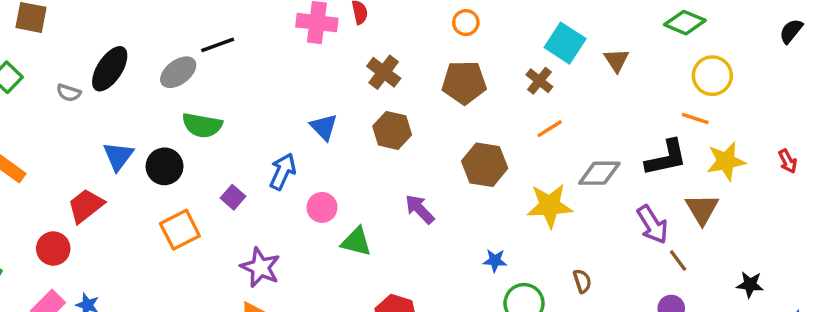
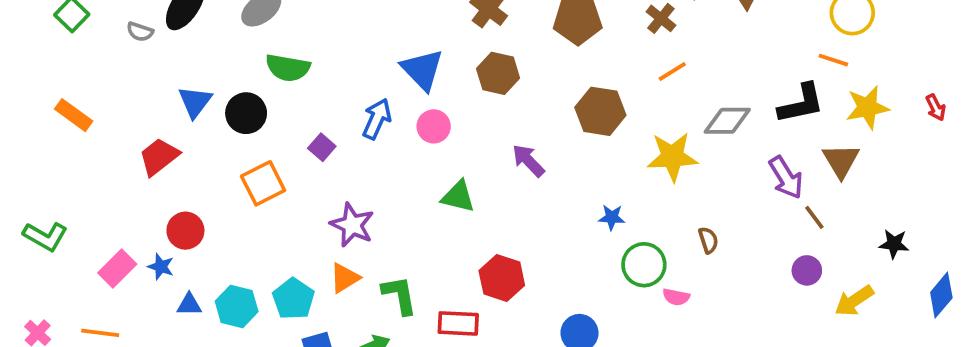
blue triangle: (324, 127) -> (422, 70), size x1.4
pink circle: (322, 207) -> (434, 126), moved
red circle: (53, 249) -> (185, 231), moved

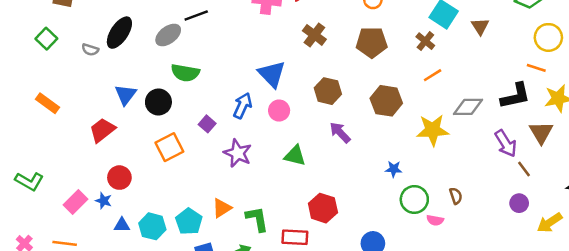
brown hexagon: (498, 73) -> (328, 91), moved
purple star: (352, 225) -> (238, 153), moved
brown semicircle: (708, 240) -> (456, 196), moved

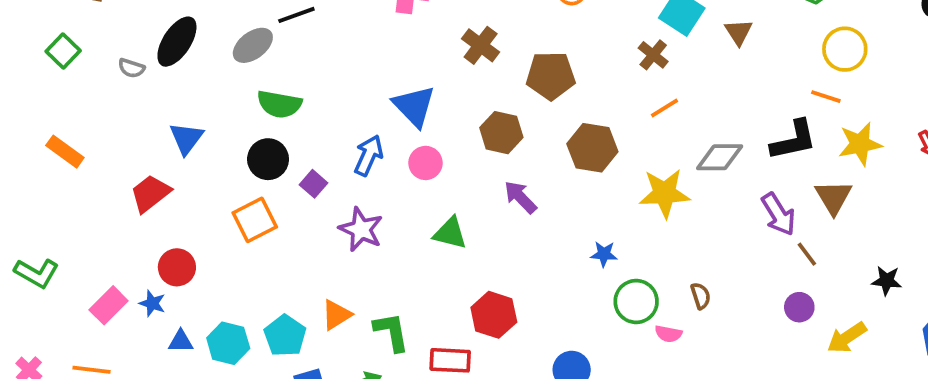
brown pentagon: (372, 42) -> (551, 76), moved
black circle: (158, 102) -> (268, 159), moved

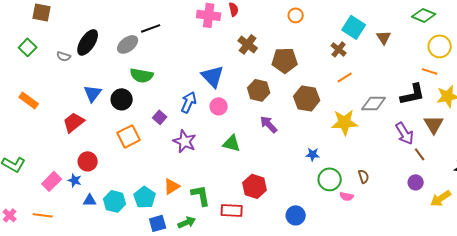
black circle: (268, 159) -> (122, 99), moved

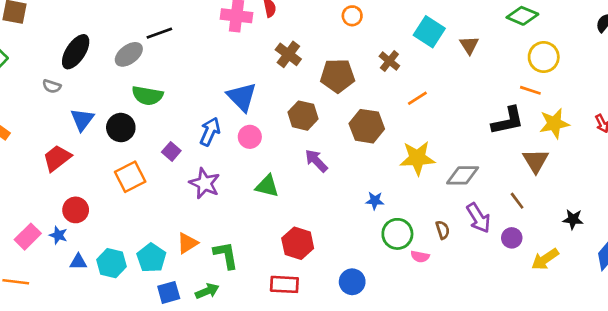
brown cross: (339, 49) -> (389, 61), moved
gray semicircle: (64, 56) -> (52, 86), moved
gray diamond: (374, 103) -> (463, 175), moved
purple arrow: (405, 133) -> (479, 218), moved
red rectangle: (232, 210) -> (284, 284), moved

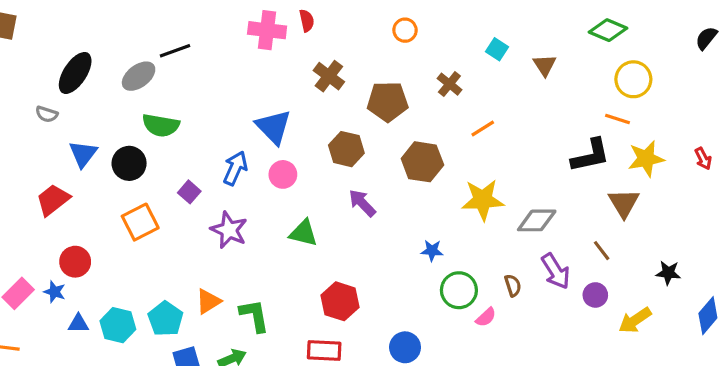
cyan square: (429, 32) -> (497, 49), size x0.6
pink semicircle: (420, 256) -> (486, 317), turned -54

